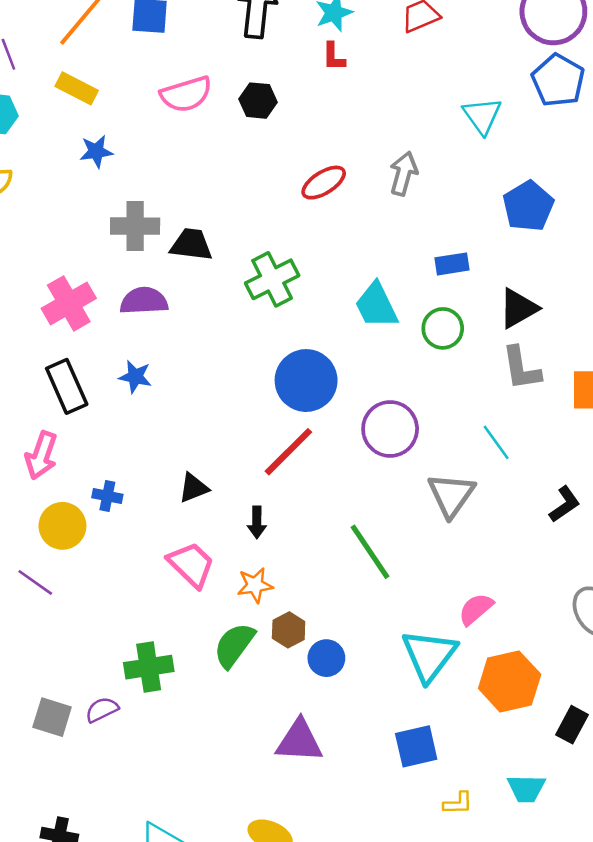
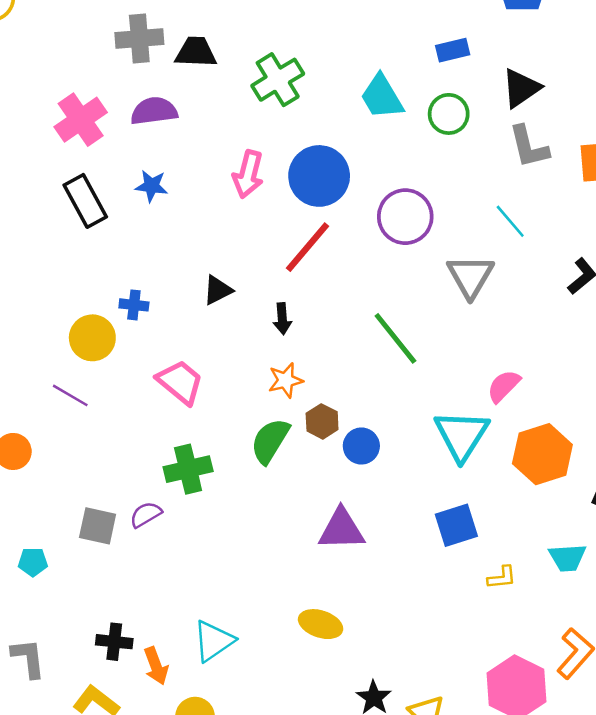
pink arrow: (41, 455) -> (248, 174), moved
pink trapezoid: (191, 565) -> (180, 382), moved

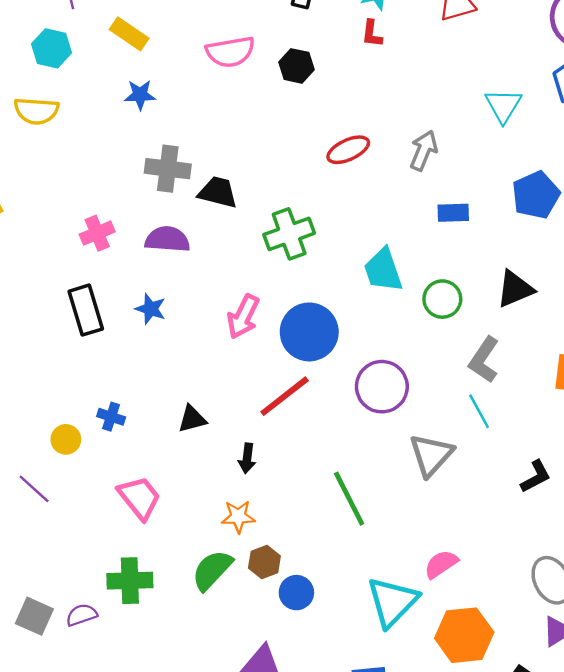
blue rectangle: (453, 50) -> (453, 213), moved
pink cross: (81, 120) -> (97, 233), size x0.7
gray L-shape: (529, 147) -> (484, 360), moved, turned 36
yellow circle: (92, 338) -> (66, 439), size x0.7

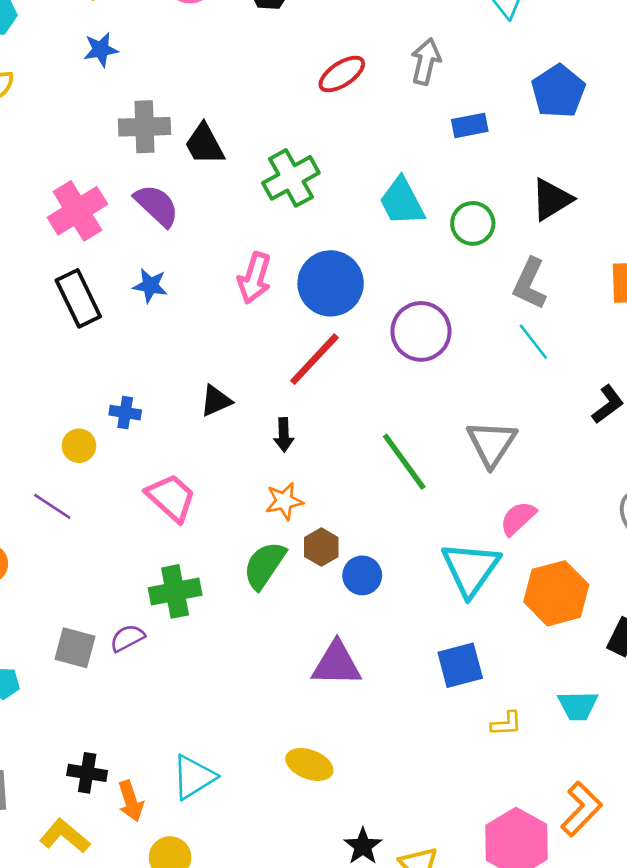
black trapezoid: (218, 192) -> (204, 144), turned -123
pink cross: (97, 233) -> (77, 211), size x1.5
purple semicircle: (167, 239) -> (157, 205), turned 48
gray triangle: (431, 455) -> (492, 444), moved

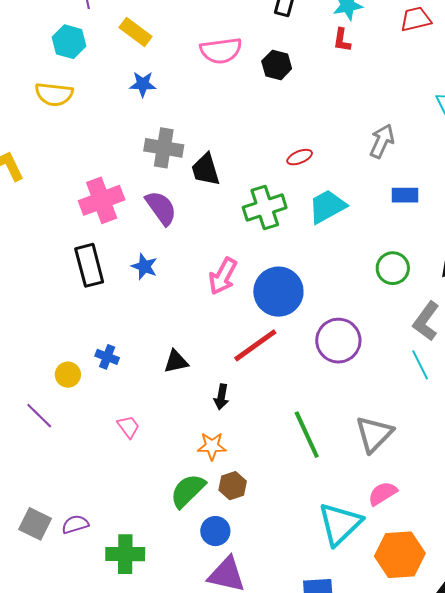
red ellipse: (342, 74) -> (300, 157), moved, size x0.7
cyan trapezoid: (402, 202) -> (327, 206), moved, turned 78
pink trapezoid: (171, 498) -> (128, 427), size x0.6
blue circle: (362, 575) -> (215, 531), moved
green cross: (175, 591) -> (125, 554), moved

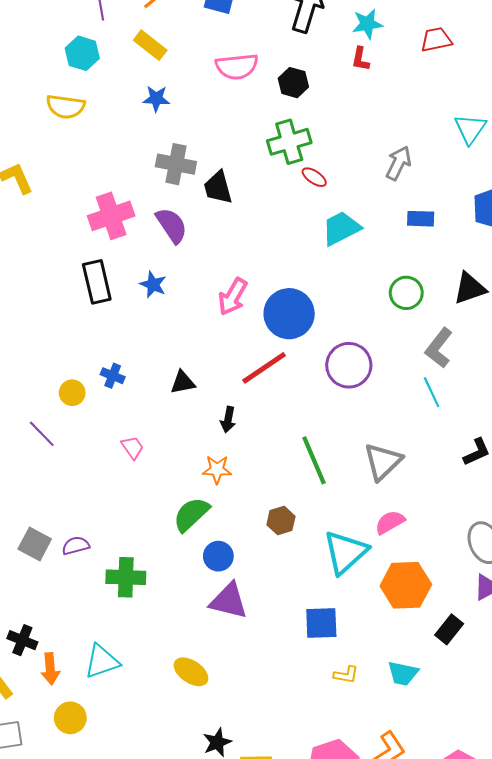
red ellipse: (300, 157) -> (314, 177), turned 55
green cross: (265, 208) -> (289, 142), moved
brown hexagon: (233, 486) -> (281, 521), moved

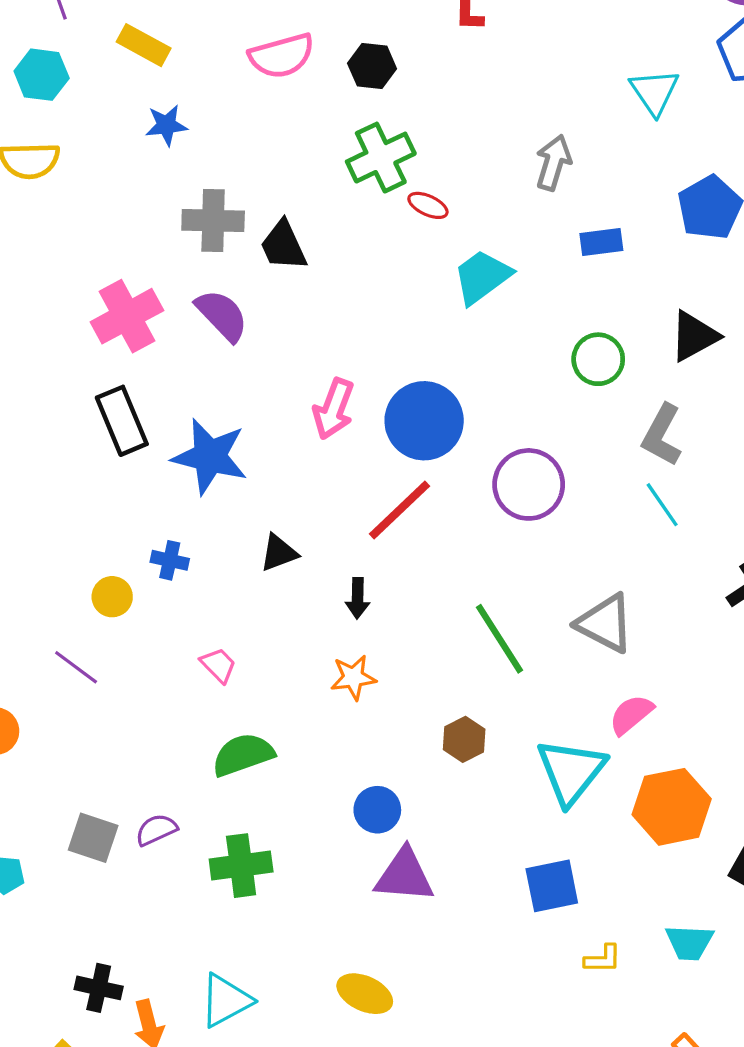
blue star: (153, 285) -> (210, 456), moved, size x1.8
gray triangle: (383, 462) -> (605, 623), turned -39
green semicircle: (191, 514) -> (243, 755), moved, turned 33

